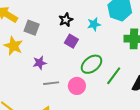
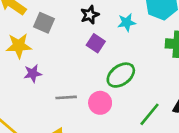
yellow star: (13, 46) -> (19, 46), turned -30
purple star: (40, 63) -> (33, 73), moved
green line: (114, 76) -> (149, 114), moved

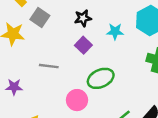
purple star: (33, 73) -> (14, 87), moved
gray line: (66, 97) -> (49, 66), moved

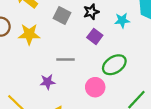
gray square: (40, 17) -> (62, 16), moved
purple star: (14, 87) -> (47, 82), moved

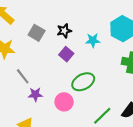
gray line: (66, 59) -> (23, 76), moved, turned 49
purple star: (47, 82) -> (35, 94), moved

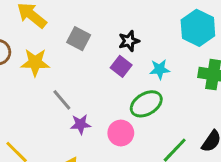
black star: (64, 31) -> (129, 41), moved
cyan star: (93, 40) -> (160, 69), moved

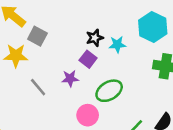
gray square: (79, 39) -> (37, 36), moved
cyan star: (160, 69) -> (117, 44), moved
purple star: (81, 124) -> (70, 78), moved

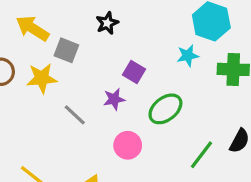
black star: (95, 38) -> (107, 23), moved
cyan star: (117, 44) -> (188, 56), moved
pink circle: (88, 115) -> (128, 145), moved

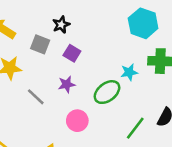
gray square: (66, 50) -> (40, 44), moved
cyan star: (188, 56) -> (129, 72), moved
purple square: (134, 72) -> (72, 53), moved

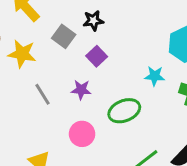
cyan star: (129, 72) -> (155, 76), moved

